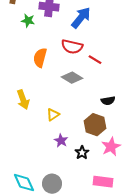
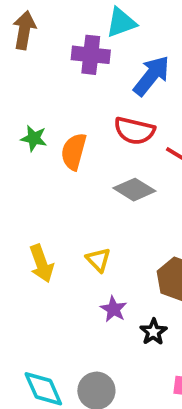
green star: (28, 21) -> (34, 138), moved
yellow arrow: (23, 100) -> (41, 264), moved
yellow triangle: (53, 115) -> (98, 260), turned -40

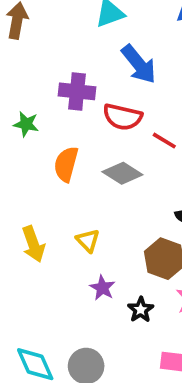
purple cross: (91, 55) -> (77, 91), moved
blue arrow: (151, 76) -> (139, 64), turned 102
orange semicircle: (74, 152) -> (66, 164), moved

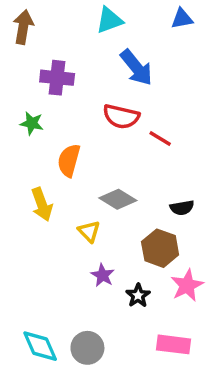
purple cross: (77, 91) -> (57, 78), moved
gray diamond: (122, 173) -> (118, 199), moved
yellow arrow: (33, 244) -> (42, 204), moved

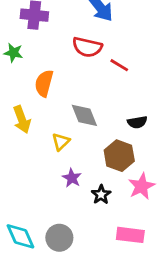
gray diamond: (118, 199) -> (84, 115), turned 36
yellow triangle: (89, 231) -> (61, 142), turned 30

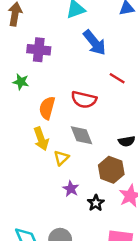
red semicircle: (87, 47) -> (84, 100), moved
red line: (119, 65) -> (117, 78), moved
yellow arrow: (22, 119) -> (41, 139), moved

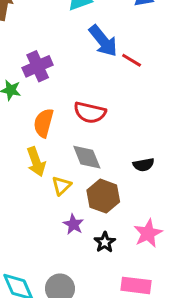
purple cross: (39, 50) -> (38, 66), moved, turned -30
red line: (117, 78) -> (132, 60), moved
brown hexagon: (111, 170) -> (103, 196), moved

